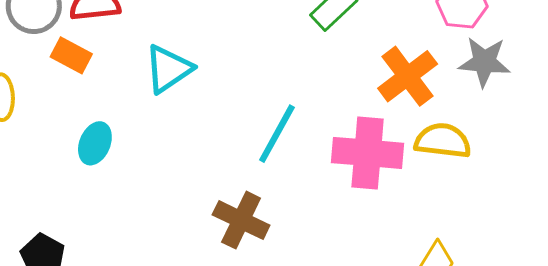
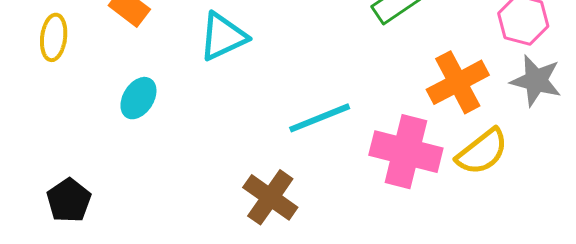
cyan line: (277, 134) -> (320, 118), turned 30
yellow semicircle: (443, 141) -> (482, 152), turned 126

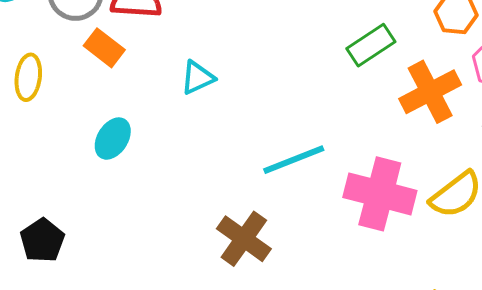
cyan triangle: (223, 37) -> (198, 78), size x0.7
orange cross: (458, 82) -> (430, 92), moved

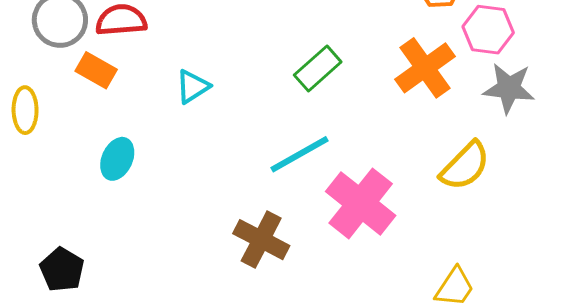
green rectangle: (371, 45) -> (318, 68), moved
pink cross: (380, 194) -> (361, 203), moved, turned 32

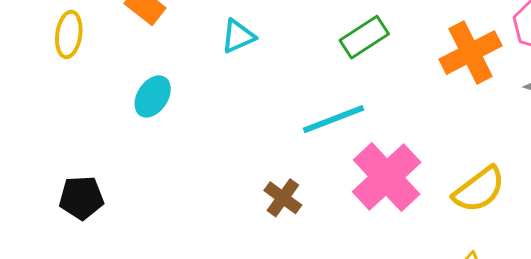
yellow semicircle: (465, 166) -> (479, 189), moved
brown cross: (261, 240) -> (283, 198), size x0.7
black pentagon: (62, 270) -> (81, 198), turned 30

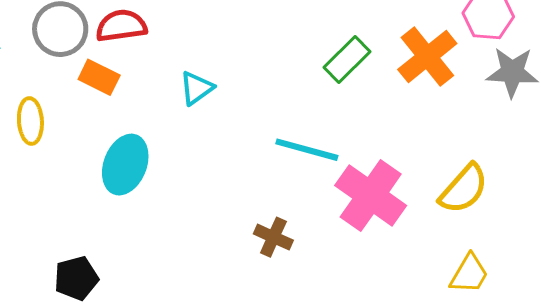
green rectangle: (364, 37) -> (347, 59), moved
cyan ellipse: (153, 96) -> (125, 165), size x1.4
cyan line: (333, 119) -> (307, 150), turned 48

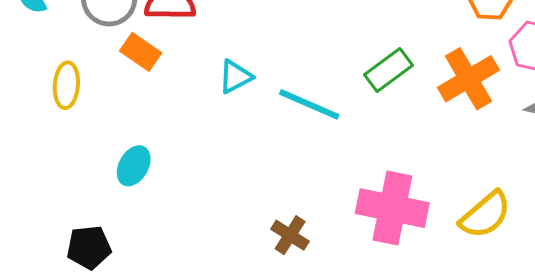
cyan line: (307, 150) -> (309, 104), moved
cyan ellipse: (125, 165) -> (134, 166), moved, size x0.7
pink cross: (371, 196) -> (392, 208), turned -32

